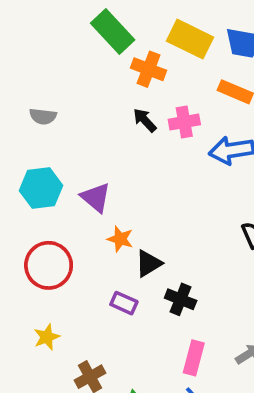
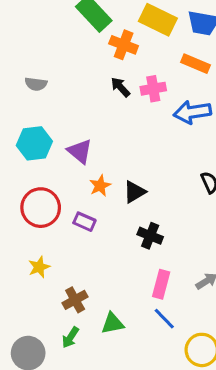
orange star: (120, 239) -> (100, 186), turned 30
black triangle: (149, 263) -> (135, 192), moved
purple rectangle: (124, 303) -> (84, 222), moved

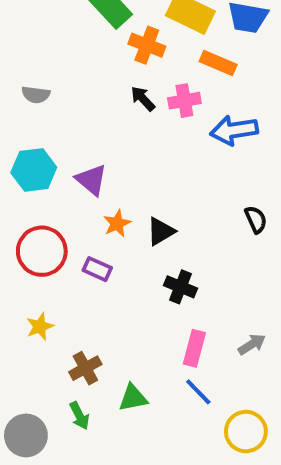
orange rectangle: (196, 64) -> (218, 63), moved
green arrow: (70, 337) -> (79, 416), turned -60

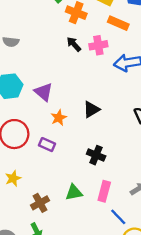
black triangle: (161, 231) -> (91, 110), moved
blue line: (198, 392) -> (118, 217), moved
green triangle: (133, 398) -> (74, 192), moved

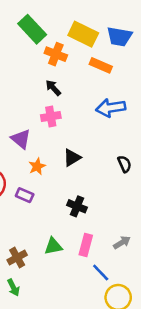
pink cross: (98, 45) -> (51, 116), moved

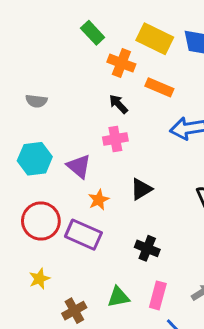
green rectangle: (32, 29) -> (93, 33), size x0.7
orange rectangle: (101, 65) -> (159, 87), moved
purple rectangle: (25, 195) -> (83, 235), size x1.6

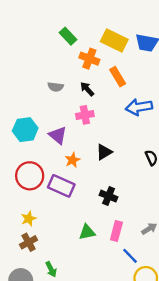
orange rectangle: (159, 87) -> (118, 77), turned 36
gray semicircle: (36, 101) -> (56, 87), moved
brown cross: (74, 311) -> (29, 242), moved

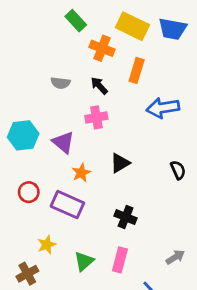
orange rectangle: (118, 77) -> (137, 70), turned 48
red circle: (30, 176) -> (29, 192), size x0.6
yellow star: (29, 219) -> (47, 245), moved
pink rectangle: (116, 231) -> (120, 260), moved
green triangle: (87, 232) -> (84, 261), moved, turned -30

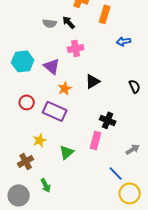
black arrow: (99, 86) -> (69, 22), moved
blue arrow: (163, 108) -> (124, 41), size x0.6
black cross: (126, 217) -> (108, 120), moved
pink rectangle: (120, 260) -> (96, 140), moved

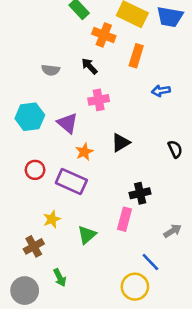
gray semicircle: (50, 23) -> (51, 70), moved
black cross: (108, 120) -> (140, 193), turned -35
yellow circle: (130, 193) -> (135, 287), moved

